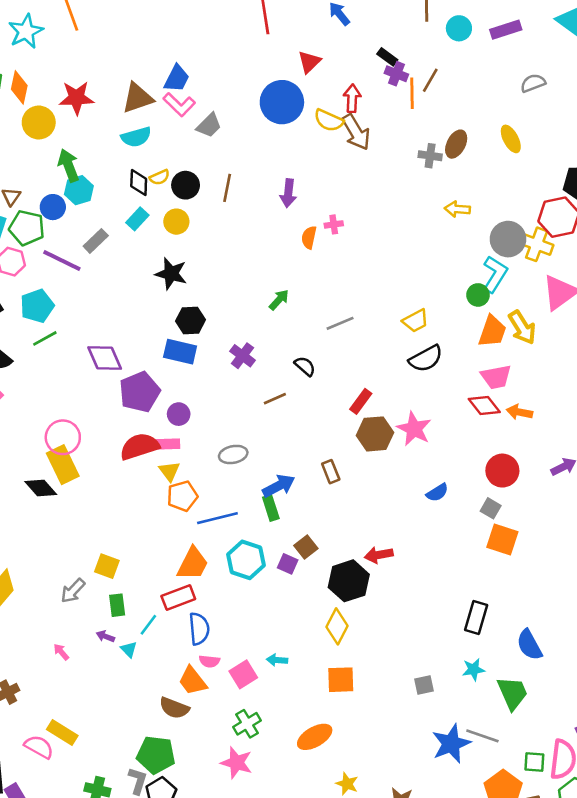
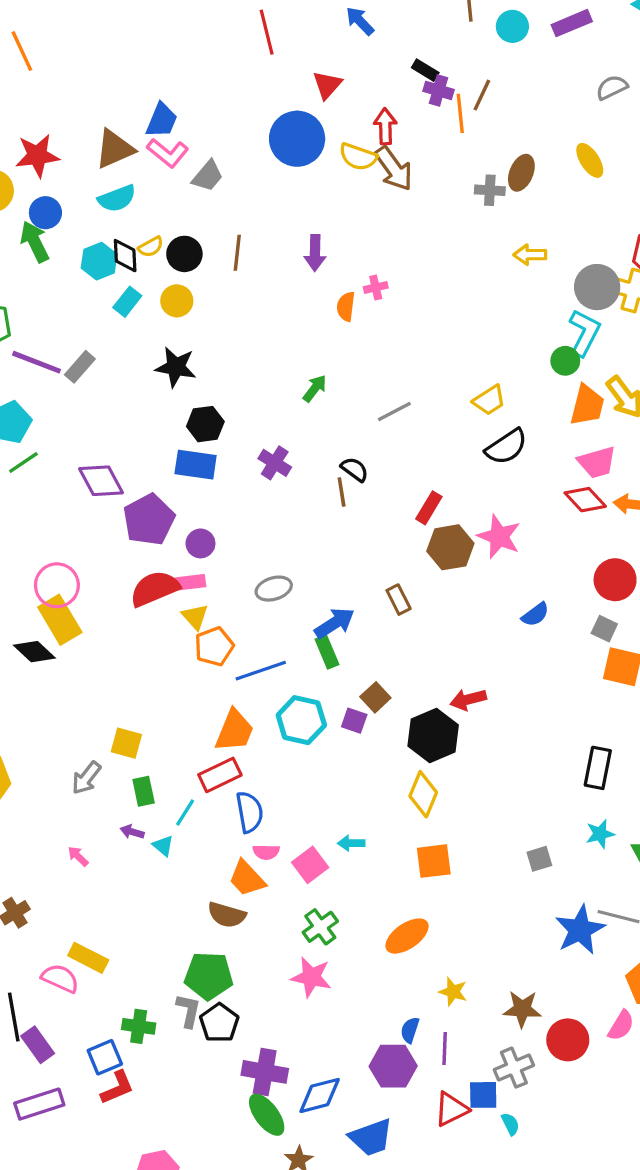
cyan hexagon: (79, 190) -> (99, 261), moved
blue circle: (53, 207) -> (45, 213), moved
gray rectangle: (96, 241) -> (80, 367), moved
brown line: (275, 399) -> (342, 492), moved, turned -70

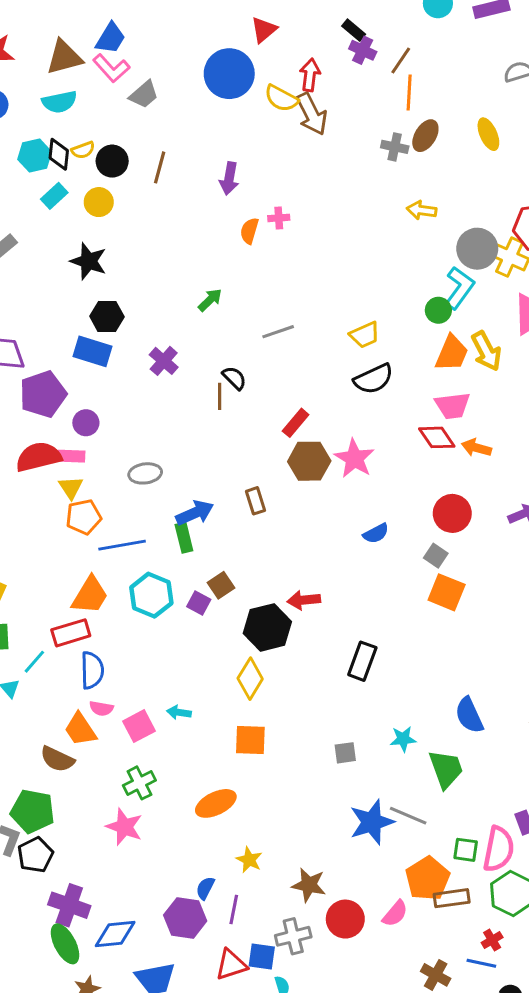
orange line: (460, 113) -> (409, 93), moved
black rectangle: (598, 768) -> (362, 661), moved

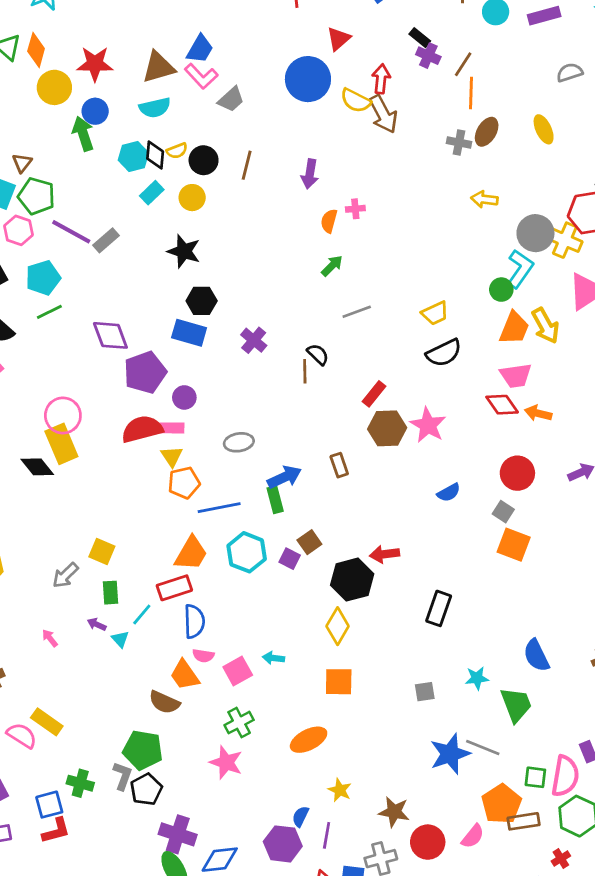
green arrow: (210, 300) -> (332, 266), moved

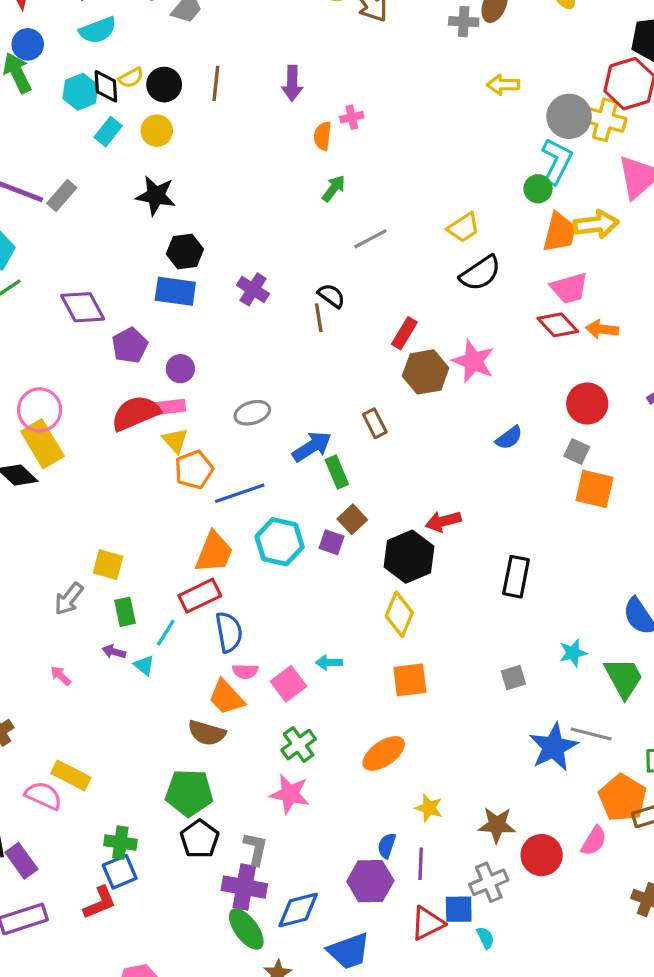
yellow arrow: (545, 326) -> (596, 224), turned -60
purple pentagon: (145, 372) -> (130, 345), size x0.7
green rectangle: (275, 500) -> (337, 472), moved
gray L-shape: (123, 776) -> (256, 849), moved
blue square: (49, 805) -> (120, 872), moved

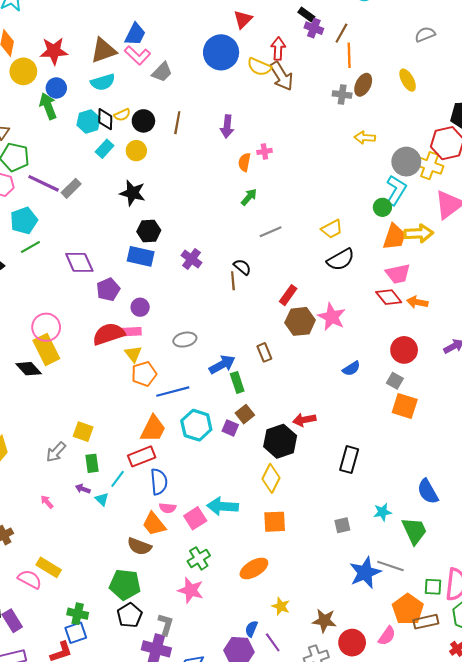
cyan arrow: (329, 662) -> (223, 506), size x1.8
purple line: (421, 864) -> (273, 642), turned -42

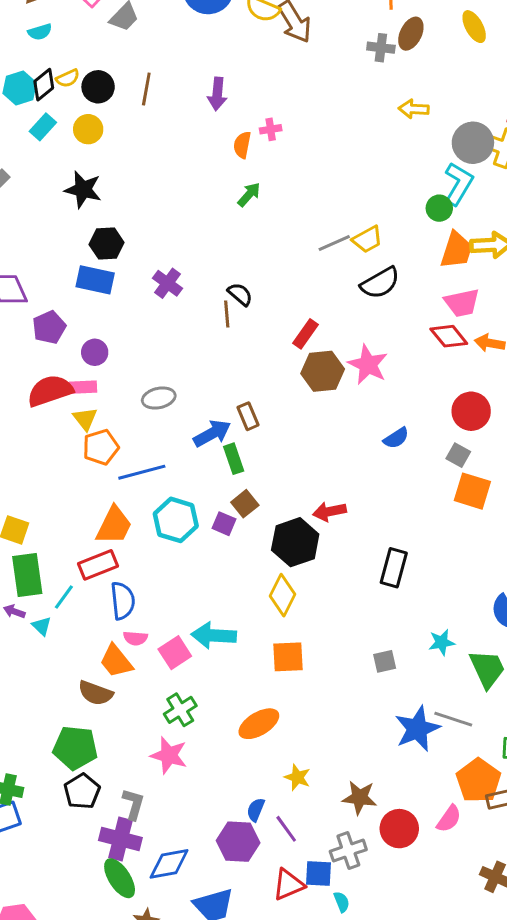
cyan semicircle: (103, 82) -> (40, 32), size x0.7
black diamond: (105, 119) -> (44, 85), turned 50
gray line: (271, 232) -> (334, 243), moved
brown rectangle: (264, 352) -> (248, 416), moved
green rectangle: (92, 463) -> (27, 575), size x1.6

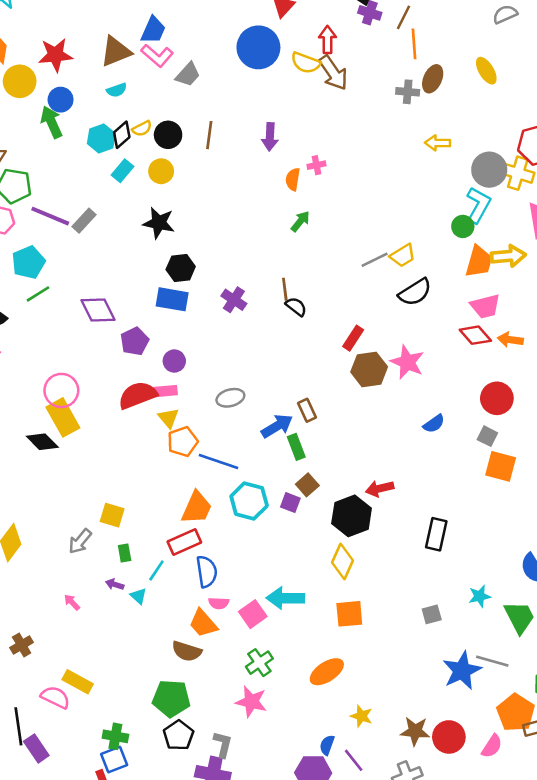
brown line: (227, 314) -> (285, 289), moved
blue line: (142, 472) -> (219, 462), turned 36
green rectangle: (27, 575) -> (125, 553), size x0.5
red circle: (399, 829) -> (449, 737), moved

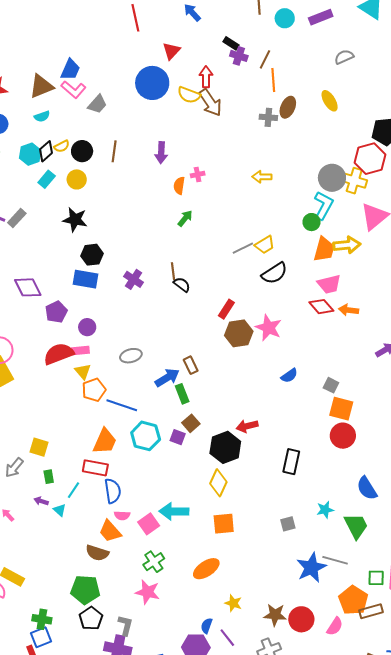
yellow arrow: (438, 143) -> (262, 177), moved
red circle: (497, 398) -> (343, 436), moved
red rectangle: (184, 542) -> (95, 468), turned 35

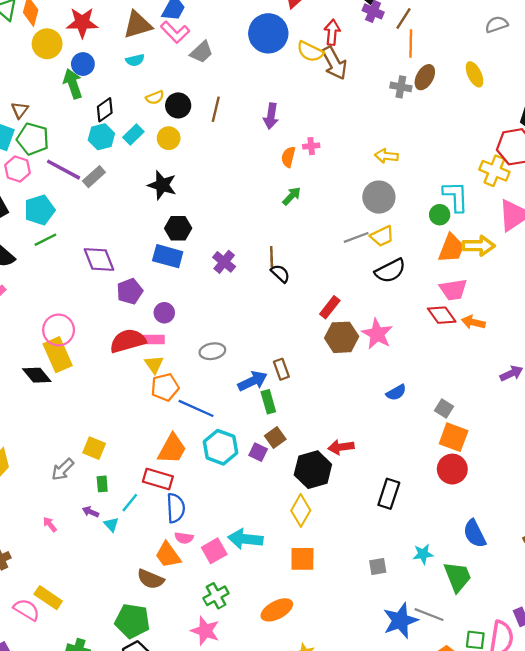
black diamond: (46, 151) -> (105, 110), moved
cyan hexagon: (30, 154) -> (101, 137), moved
gray circle: (332, 178) -> (379, 197), moved
cyan L-shape: (324, 205) -> (456, 196), turned -36

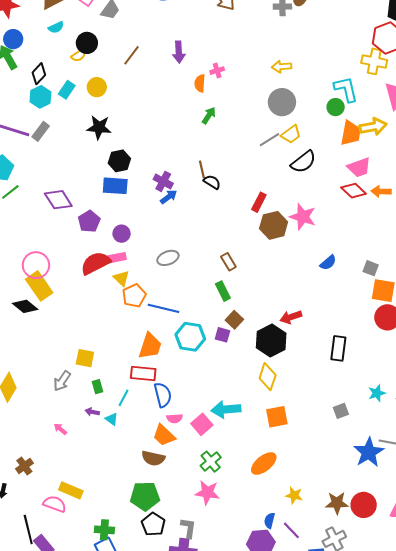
black circle: (178, 105) -> (87, 43), moved
brown line: (216, 109) -> (131, 55), turned 35
blue arrow: (253, 381) -> (169, 197), moved, size x0.7

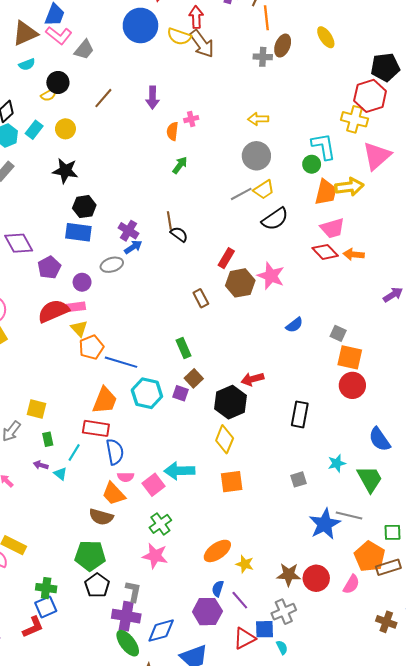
gray ellipse: (168, 258) -> (112, 265), moved
brown rectangle: (228, 262) -> (201, 298), moved
orange ellipse: (264, 464) -> (217, 551), moved

